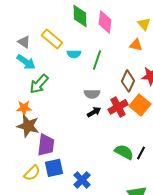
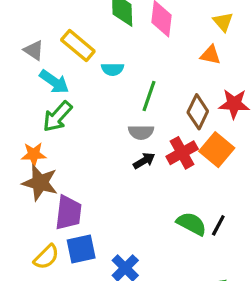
green line: (97, 60) -> (149, 96), moved
cyan arrow: (26, 62) -> (54, 82), moved

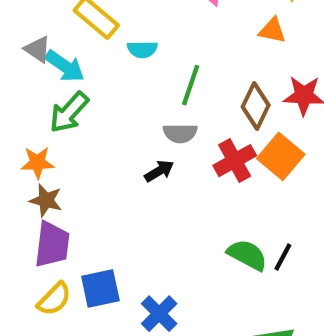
gray triangle: (34, 50) -> (37, 49), moved
black arrow: (144, 161) -> (159, 171), moved
brown star: (40, 183) -> (46, 200), size x0.7
purple trapezoid: (68, 213) -> (52, 244), moved

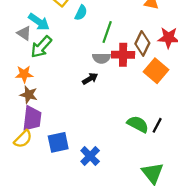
gray triangle: (37, 49) -> (24, 33), moved
cyan semicircle: (142, 49) -> (81, 13), turned -63
red cross: (235, 161) -> (123, 55), moved, turned 30
yellow semicircle: (54, 299) -> (23, 139), moved

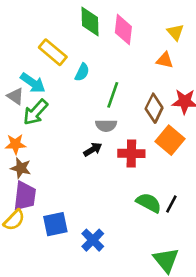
red cross: (123, 55) -> (131, 153), moved

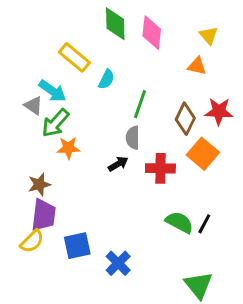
gray semicircle: (106, 125) -> (133, 138), turned 90
orange star: (15, 144) -> (68, 148), moved
brown star: (21, 168) -> (39, 184), turned -30

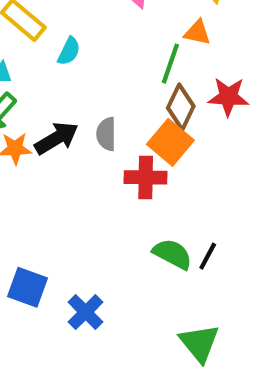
green line: (140, 104) -> (170, 64), moved
orange square: (203, 154) -> (170, 142), moved
black arrow: (118, 164) -> (57, 138), moved, size x1.5
blue square: (77, 246) -> (28, 287), turned 32

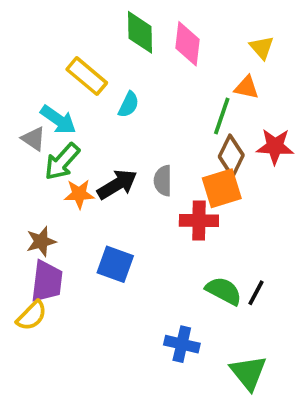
orange square: (170, 142) -> (222, 188), turned 33
blue square: (28, 287) -> (115, 264), moved
blue cross: (86, 312) -> (182, 344), moved, turned -32

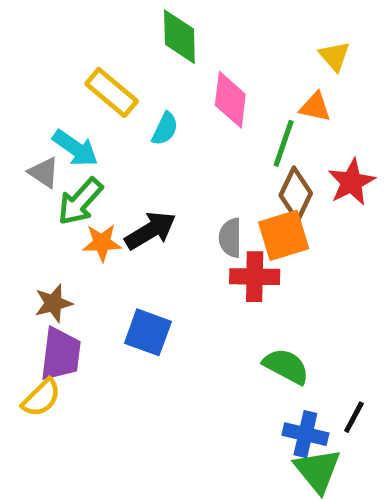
pink diamond: (188, 44) -> (230, 100), moved
red star: (275, 146) -> (351, 182), turned -30
gray semicircle: (163, 181) -> (230, 238), moved
black line: (256, 293) -> (354, 417), moved
blue cross: (182, 344) -> (305, 434), moved

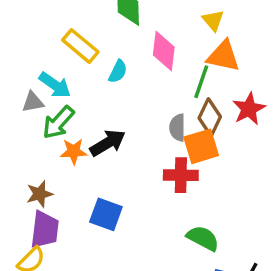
yellow triangle: (335, 56) -> (213, 20), moved
orange triangle: (315, 107) -> (223, 56), size x1.5
gray triangle: (44, 172) -> (33, 102), turned -45
gray semicircle: (230, 238) -> (177, 128), moved

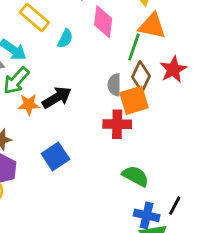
blue square: (106, 214) -> (55, 156), turned 36

